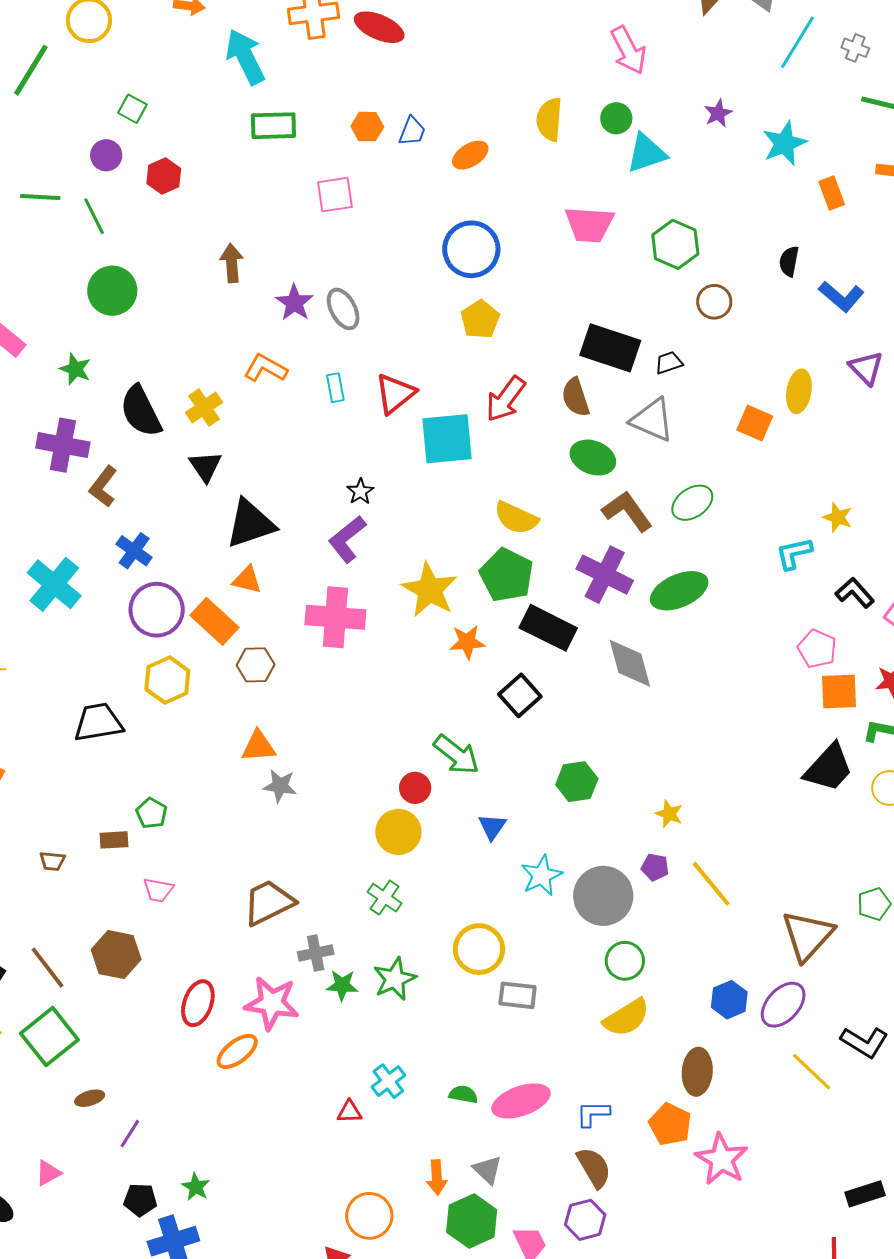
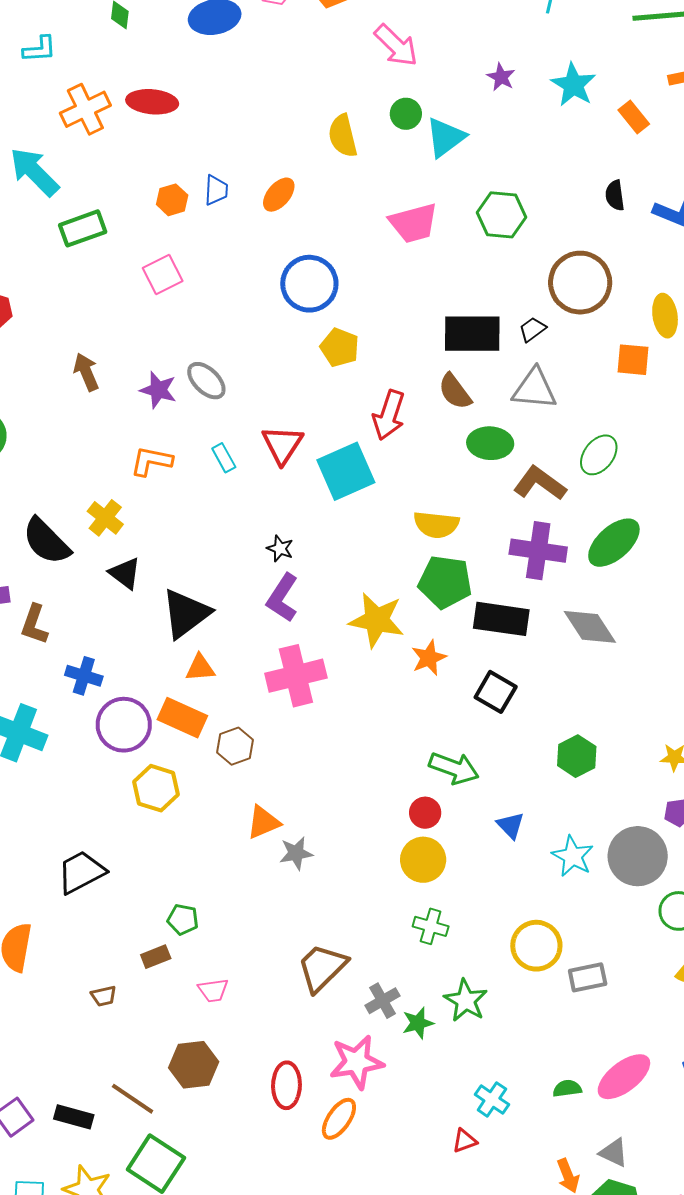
brown circle: (714, 302) -> (580, 283), moved, size x1.8
black trapezoid: (98, 722) -> (81, 872), moved

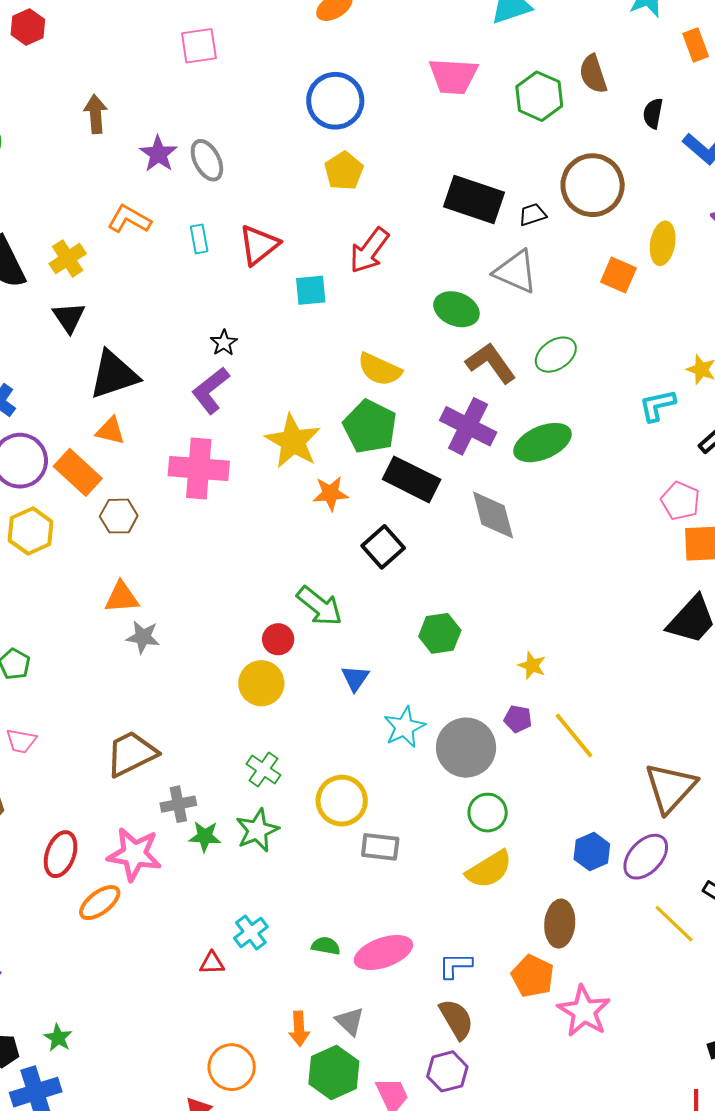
brown semicircle: (455, 391) -> (593, 74), moved
cyan square: (346, 471) -> (311, 290), size x0.6
green cross: (431, 926) -> (263, 770), moved

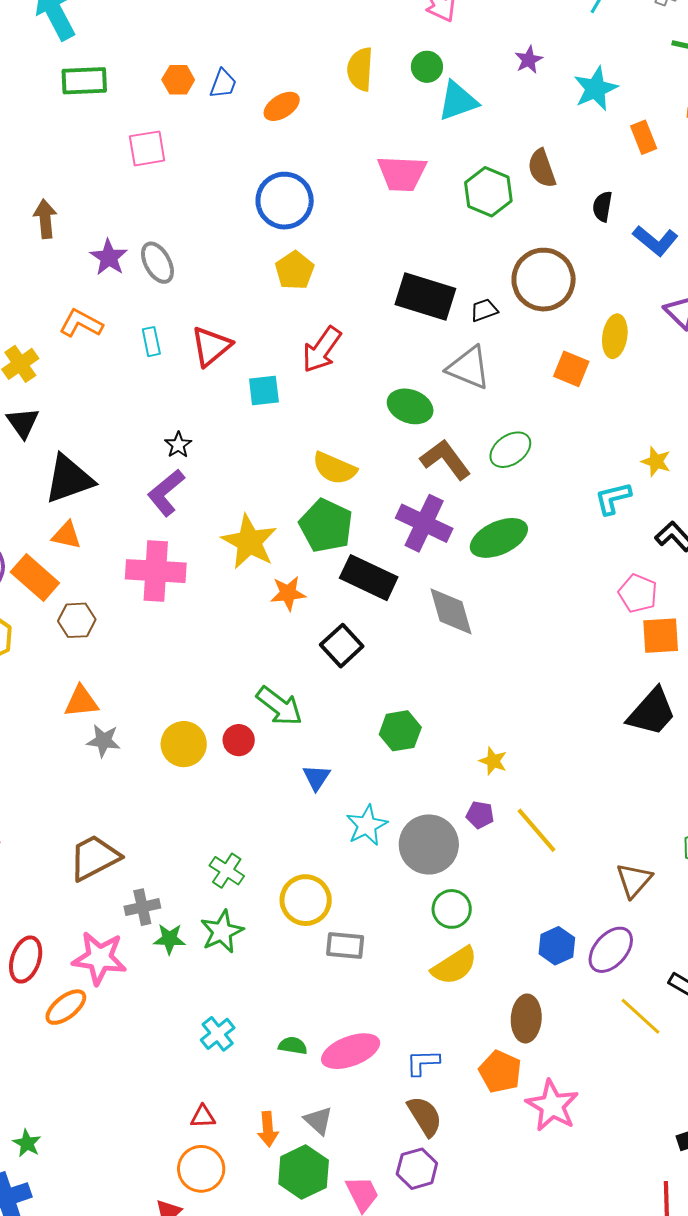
yellow circle: (261, 683) -> (184, 744), moved
brown triangle: (670, 788) -> (634, 880), size x0.7
red triangle: (212, 963) -> (203, 1117), moved

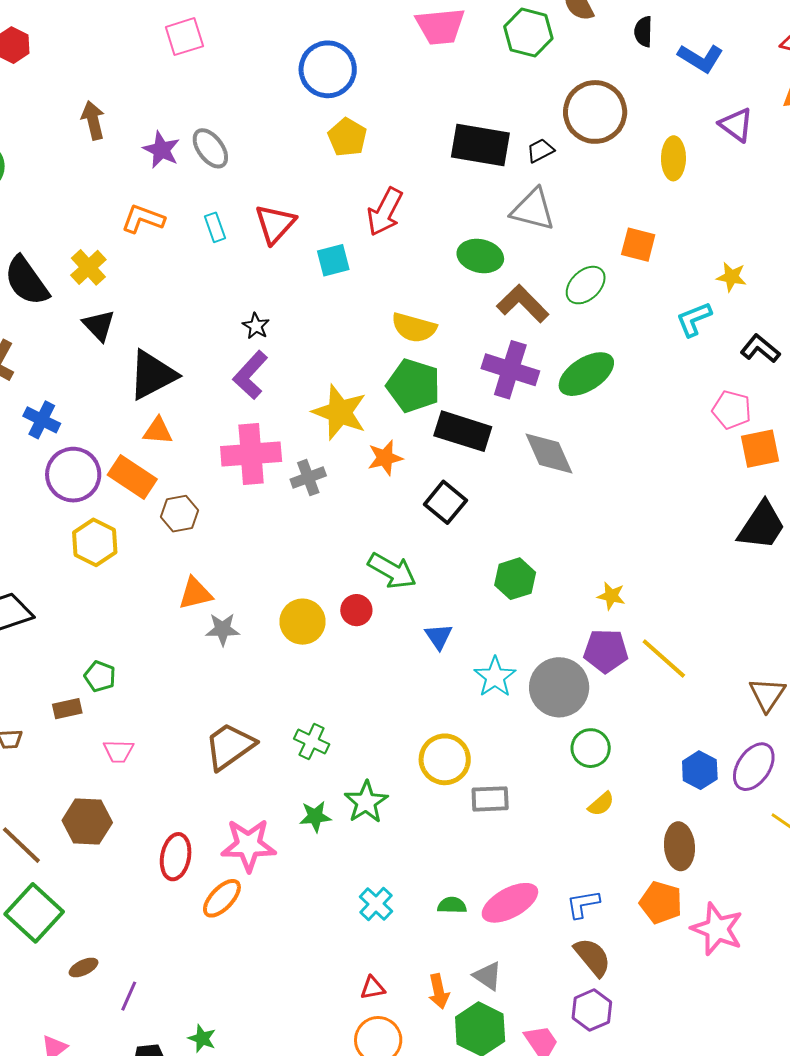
orange square: (571, 369) -> (638, 245), moved
purple pentagon: (480, 815) -> (606, 651), size x1.6
green cross: (227, 871) -> (312, 741), moved
gray cross: (142, 907) -> (308, 478), moved
yellow semicircle: (454, 966) -> (601, 804), size x0.6

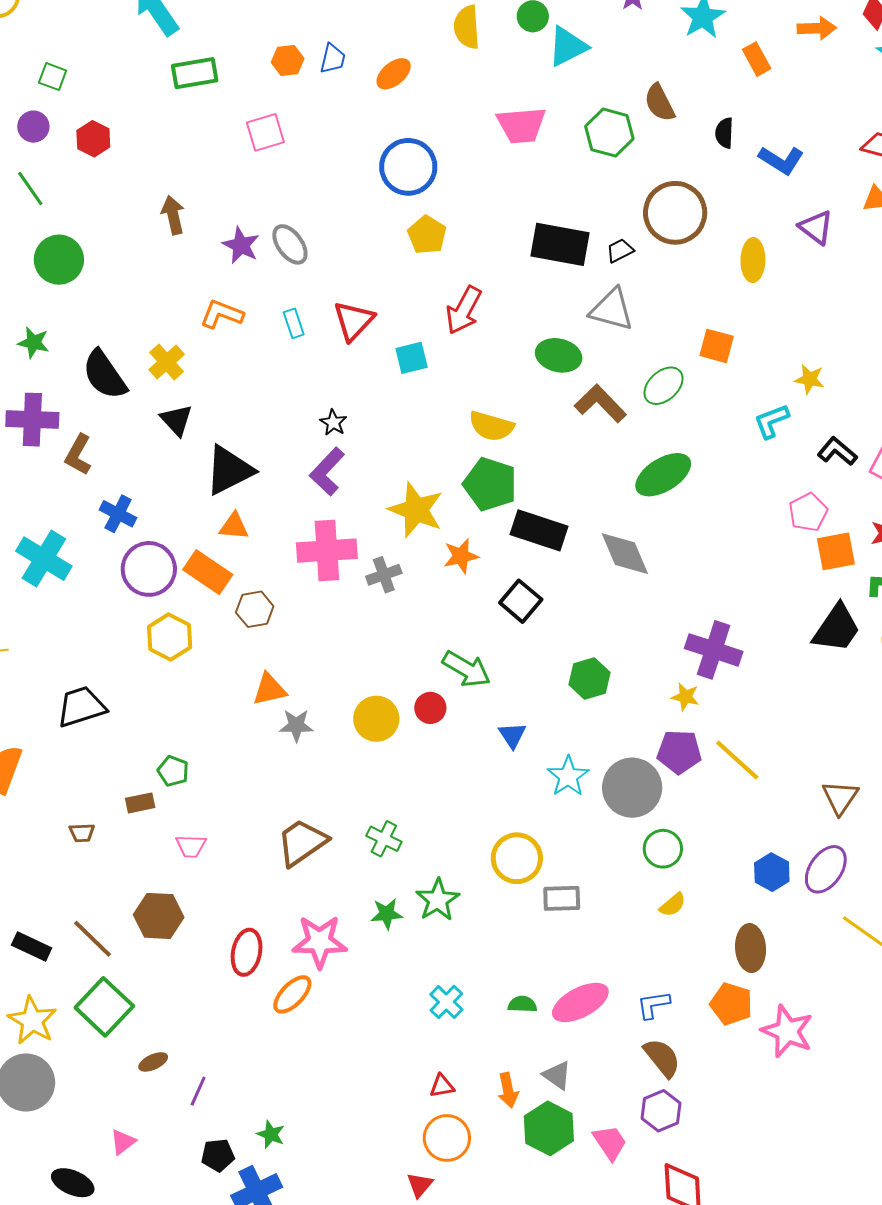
purple cross: (510, 370) -> (714, 650), moved
pink pentagon: (732, 410) -> (808, 512), turned 30

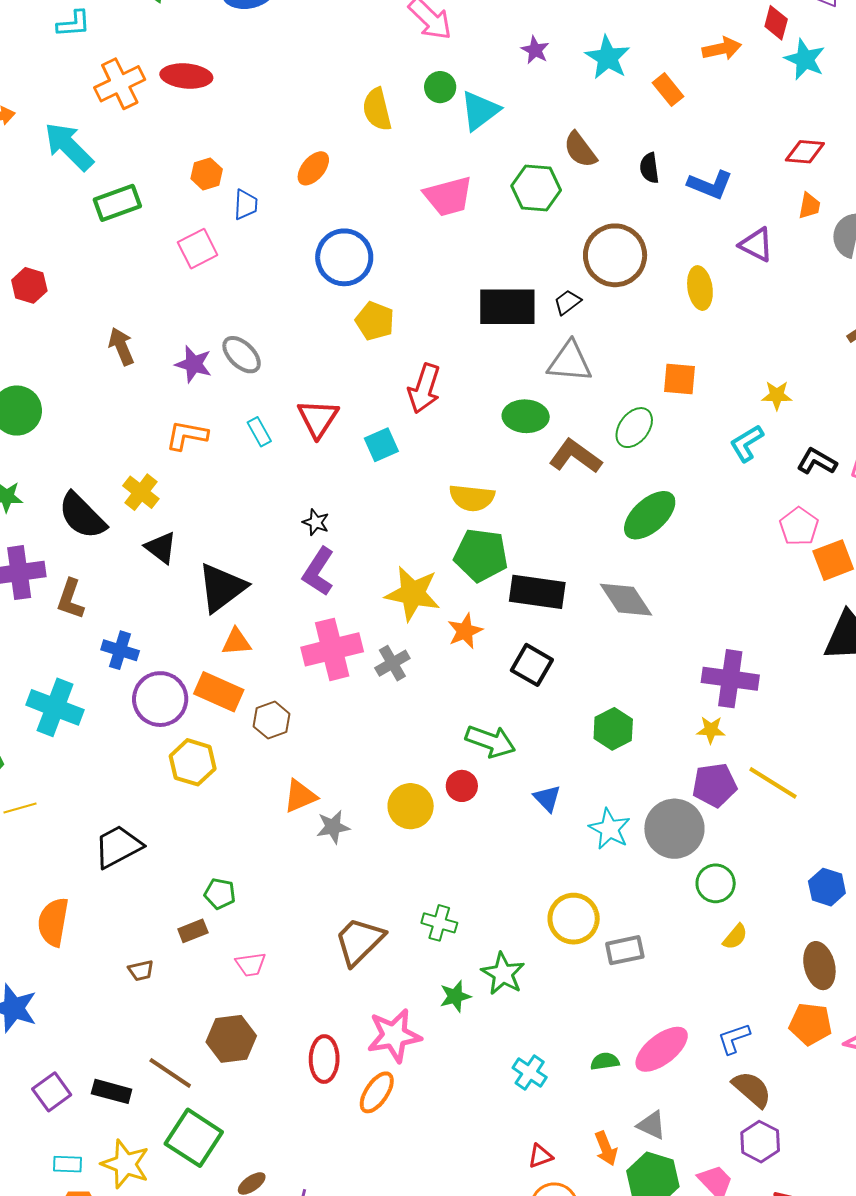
blue trapezoid: (333, 59) -> (246, 205), moved

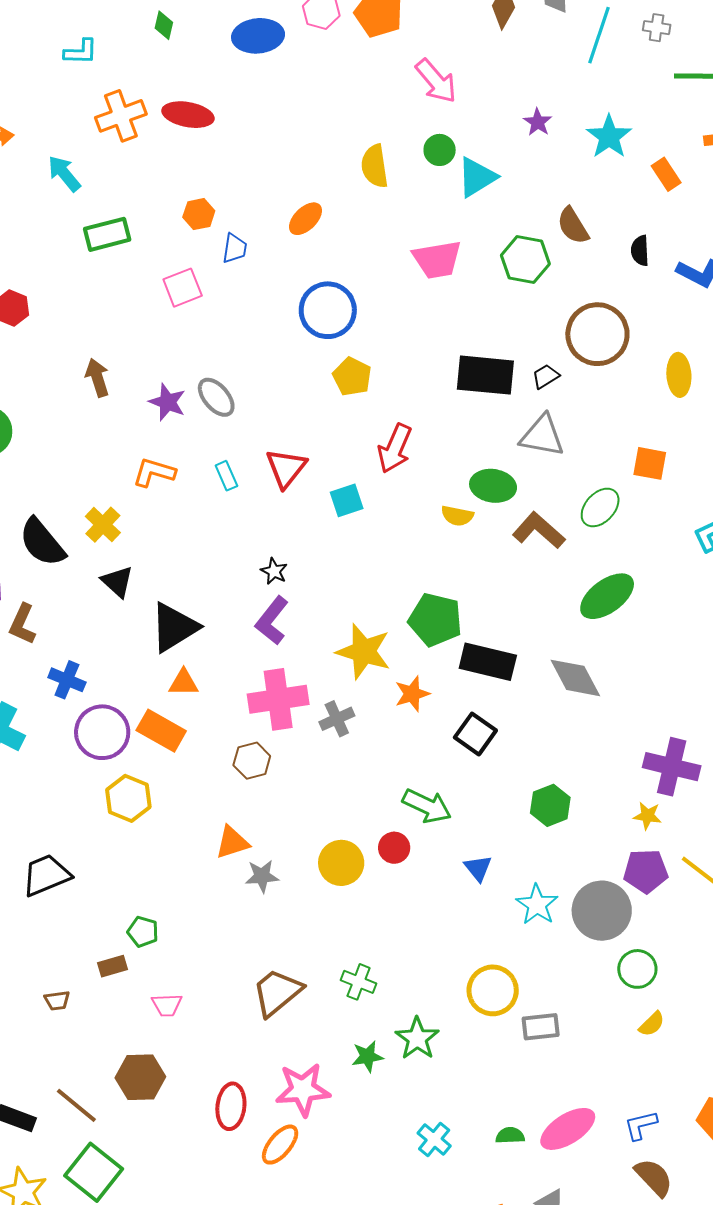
cyan arrow: (69, 146) -> (64, 174), size x0.7
yellow semicircle: (472, 498) -> (457, 516), moved, size x0.7
brown hexagon: (271, 720) -> (252, 761), moved

